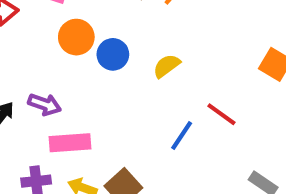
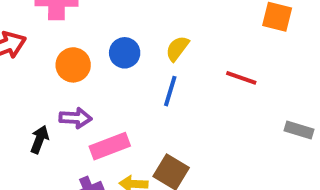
orange circle: (76, 37) -> (73, 65), moved
blue line: (182, 135) -> (170, 91), moved

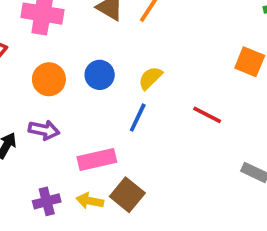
pink rectangle: (110, 146) -> (97, 159), moved

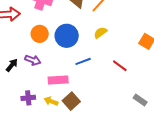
blue circle: (100, 75) -> (67, 36), size x1.5
yellow semicircle: (150, 78) -> (100, 33), moved
blue line: (138, 118) -> (83, 61), turned 35

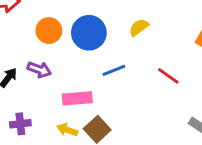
purple cross: (28, 98) -> (20, 124), moved

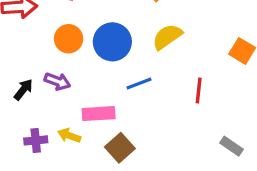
yellow semicircle: (139, 27) -> (167, 37), size x1.4
red line: (168, 76) -> (199, 90), turned 60
yellow arrow: (67, 130) -> (69, 136), moved

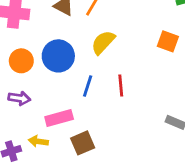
blue line: (139, 83) -> (88, 86), turned -40
red line: (199, 90) -> (121, 85), moved
brown square: (120, 148) -> (83, 143), turned 30

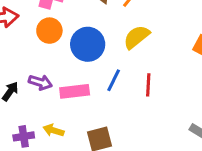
orange circle: (21, 61) -> (49, 31), moved
pink rectangle: (59, 118) -> (75, 91), moved

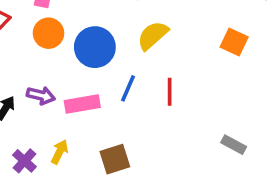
yellow arrow: (53, 130) -> (60, 152), turned 102
purple cross: (24, 136) -> (24, 161), turned -36

